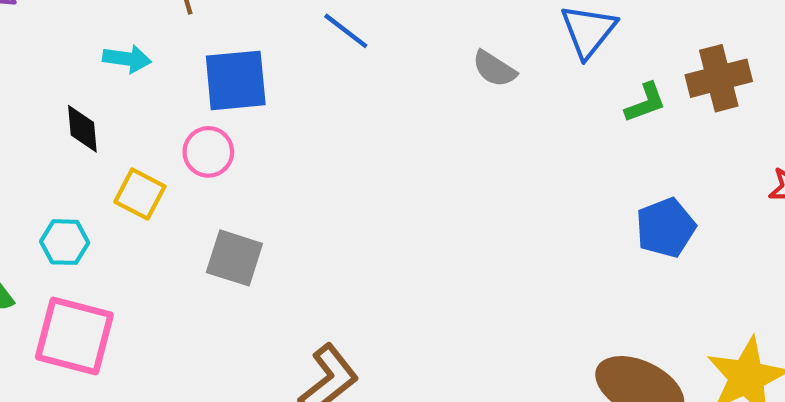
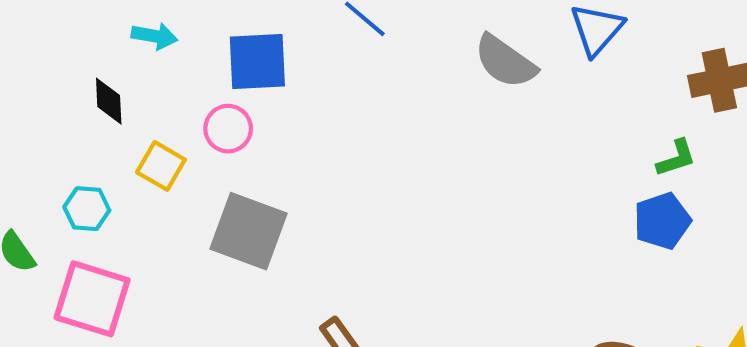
gray semicircle: (494, 69) -> (505, 62), size x1.5
green L-shape: (645, 103) -> (676, 158), moved
gray square: (234, 258) -> (248, 231), size x1.4

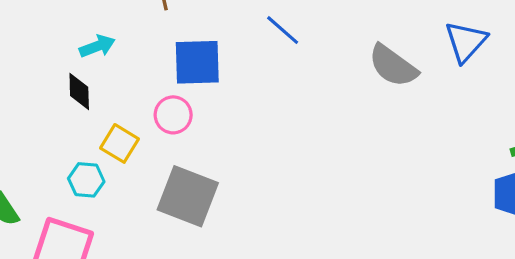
cyan arrow: (154, 36) -> (97, 46), moved, turned -32
cyan hexagon: (87, 209) -> (86, 180), moved

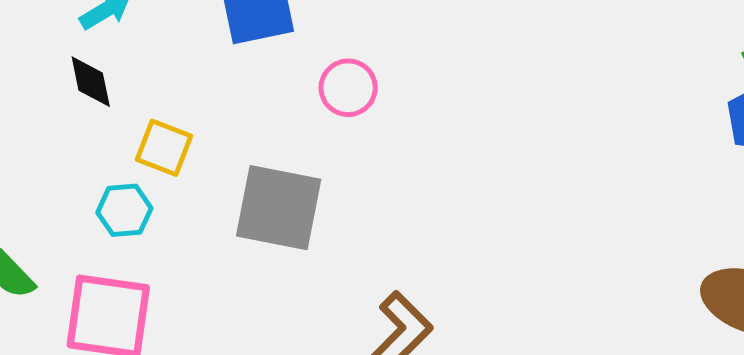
pink circle: (173, 115) -> (348, 88), moved

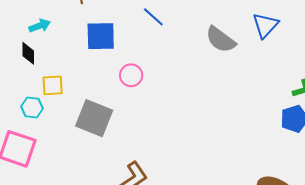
yellow square: (164, 148) -> (53, 85), turned -35

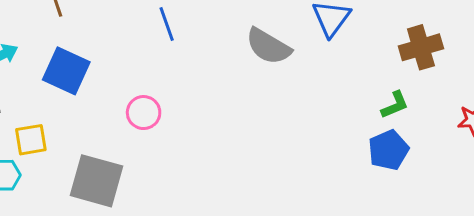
blue line: (153, 17) -> (167, 24), turned 35
blue square: (101, 36) -> (66, 71), moved, turned 32

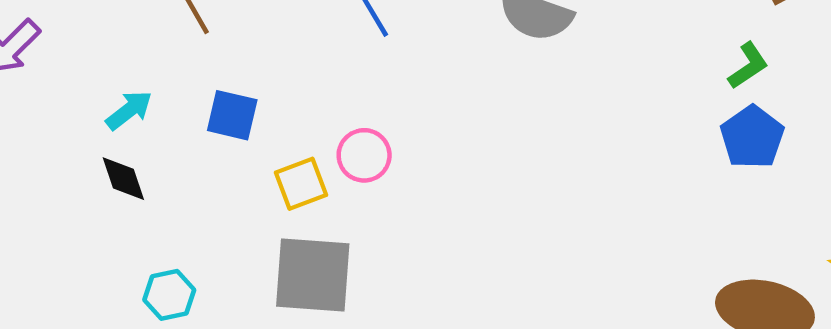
blue square: (66, 71) -> (232, 115), size x0.7
yellow square: (31, 140) -> (301, 184), moved

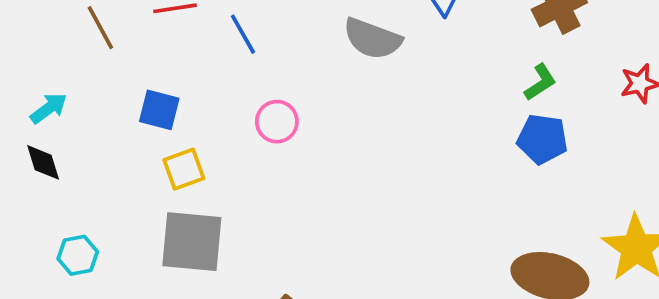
blue square: (232, 115) -> (159, 110), moved
blue pentagon: (752, 137) -> (542, 139), turned -30
pink circle: (364, 155) -> (277, 122), moved

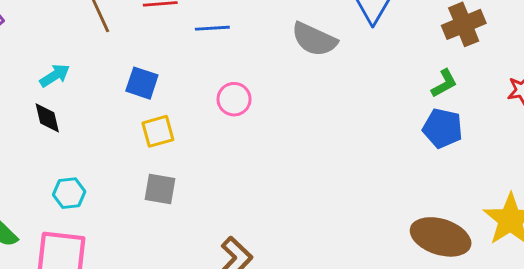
blue line: (243, 34) -> (212, 28), turned -68
gray square: (192, 242) -> (160, 189), size x0.6

